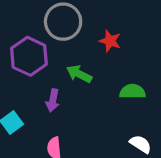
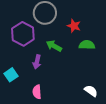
green semicircle: (133, 91) -> (87, 45), moved

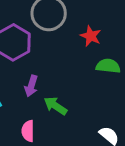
green arrow: (54, 46) -> (55, 106), moved

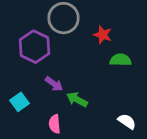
purple arrow: (31, 86) -> (54, 84), turned -66

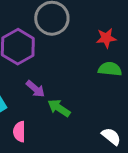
red star: (103, 35) -> (106, 38), moved, turned -30
pink semicircle: (55, 124) -> (19, 132), moved

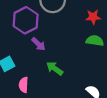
purple arrow: (35, 89) -> (38, 44), moved

